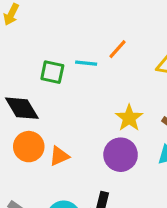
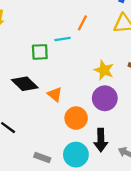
orange circle: (29, 147) -> (76, 118), moved
orange triangle: (59, 156) -> (55, 94), moved, turned -42

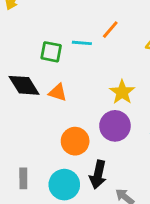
orange triangle: (55, 94) -> (58, 92), moved, turned -35
gray rectangle: (42, 158) -> (23, 178), turned 56

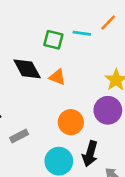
gray rectangle: (23, 178) -> (19, 136), moved, turned 60

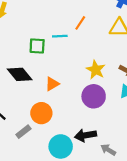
orange triangle: (57, 77) -> (52, 84), moved, turned -40
orange circle: (71, 122) -> (41, 113), moved
black arrow: (90, 154) -> (86, 135), turned 75

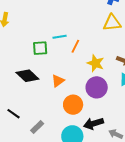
orange line: (80, 23) -> (75, 46), moved
orange circle: (41, 113) -> (73, 105), moved

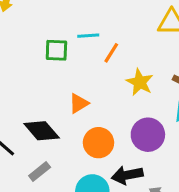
black diamond: (27, 76) -> (42, 131), moved
purple circle: (97, 87) -> (148, 135), moved

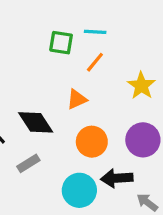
orange line: (111, 53) -> (95, 62), moved

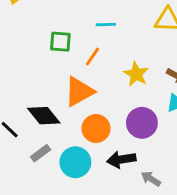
cyan line: (95, 32) -> (106, 25), moved
orange triangle: (77, 99) -> (79, 92), size x1.6
cyan circle: (79, 190) -> (75, 162), moved

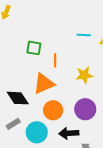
cyan line: (106, 25) -> (84, 35), moved
orange line: (92, 57) -> (55, 60), turned -40
yellow star: (136, 74) -> (84, 75), turned 30

